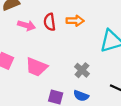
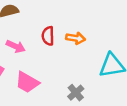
pink arrow: (27, 25) -> (16, 46), moved

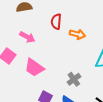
red semicircle: (48, 36) -> (56, 22), moved

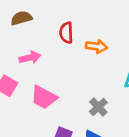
pink arrow: (27, 37) -> (30, 58), turned -35

